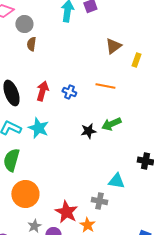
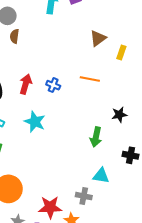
green arrow: (111, 124) -> (96, 137), moved, turned -54
cyan star: (38, 128) -> (35, 122), moved
black star: (88, 131) -> (119, 115), moved
red star: (66, 212) -> (50, 207), turned -30

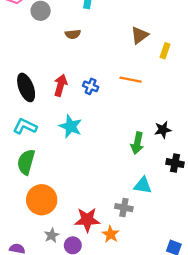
brown semicircle: (14, 36) -> (73, 34), moved, turned -104
black star: (119, 115) -> (163, 130), moved

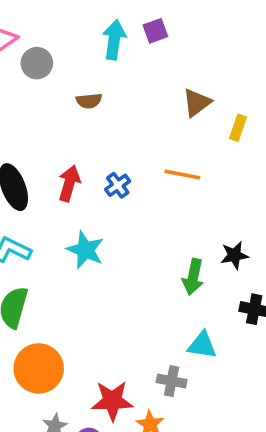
blue cross: (91, 86) -> (118, 185), turned 32

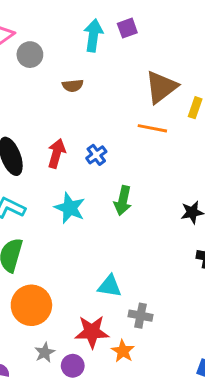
brown triangle: (197, 103) -> (161, 87), size x1.4
orange line: (182, 174) -> (152, 128), moved
green arrow: (193, 277) -> (123, 201), moved
cyan triangle: (202, 345) -> (110, 286), moved

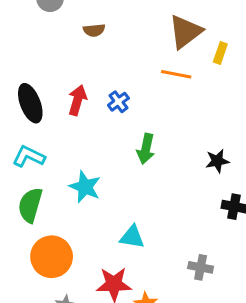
cyan star: (70, 208) -> (85, 187), moved
gray cross: (141, 316) -> (201, 267), moved

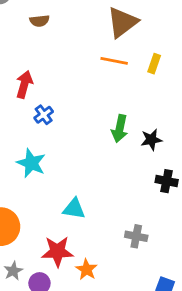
yellow rectangle: (220, 53) -> (154, 64), moved
blue cross: (118, 102) -> (44, 115), moved
green arrow: (146, 149) -> (120, 129), moved

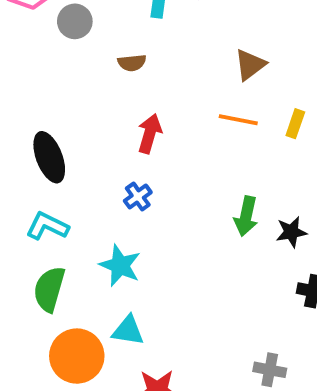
brown triangle: (122, 22) -> (250, 65), size x0.7
red arrow: (24, 84) -> (150, 134), moved
cyan triangle: (74, 209) -> (128, 330), moved

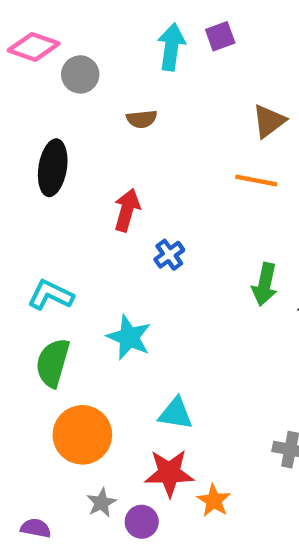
red arrow: (150, 134) -> (127, 210), moved
black ellipse: (49, 157) -> (53, 168), moved, turned 30
blue cross: (138, 197) -> (169, 255), moved
cyan triangle: (128, 330) -> (176, 414), moved

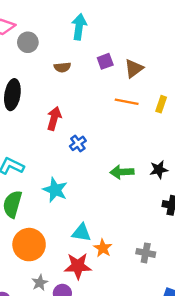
purple square: (220, 36) -> (105, 61), moved
green arrow: (265, 284) -> (122, 172), moved, turned 75
orange star: (214, 501) -> (103, 248), moved

